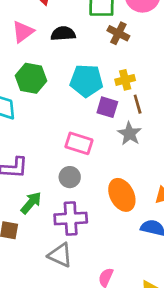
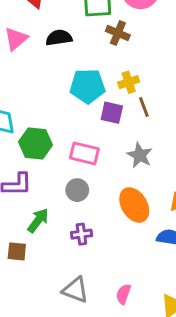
green hexagon: (31, 78) -> (35, 143), moved
gray star: (130, 134) -> (140, 155), moved
purple cross: (71, 219) -> (81, 234), size x0.6
gray triangle: (60, 255) -> (75, 290), moved

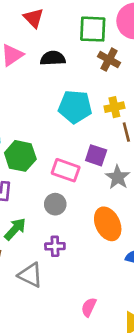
purple square: (112, 113) -> (96, 155), moved
gray triangle: (75, 290) -> (30, 275), moved

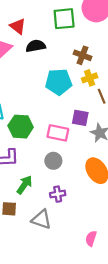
red triangle: (34, 18) -> (18, 26), moved
brown cross: (109, 60) -> (82, 55), moved

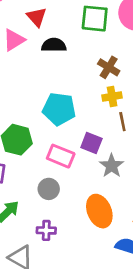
cyan pentagon: (59, 82) -> (59, 109), moved

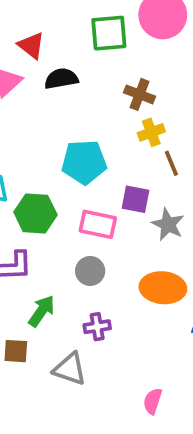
orange ellipse: (99, 211) -> (163, 288), turned -52

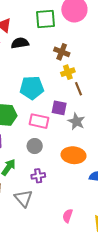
gray triangle: (70, 369) -> (23, 198), turned 30

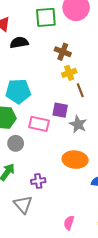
cyan pentagon: (32, 88) -> (18, 91), moved
gray circle: (35, 146) -> (16, 143), moved

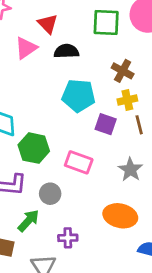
cyan pentagon: (18, 91) -> (79, 96), moved
purple square: (60, 110) -> (106, 124), moved
gray circle: (16, 143) -> (50, 194), moved

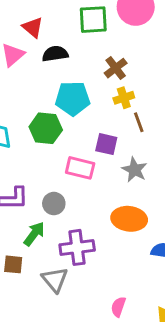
brown cross: (123, 71) -> (116, 68), turned 30
purple square: (106, 124) -> (106, 144), moved
green hexagon: (34, 148) -> (46, 128), moved
purple cross: (68, 238) -> (77, 247), size x1.6

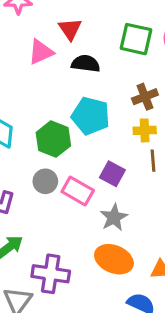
gray star: (135, 170) -> (114, 217), moved
gray circle: (54, 204) -> (45, 181), moved

